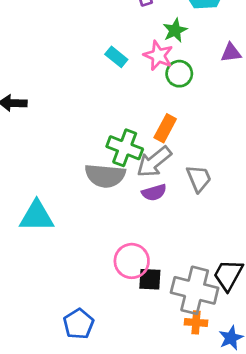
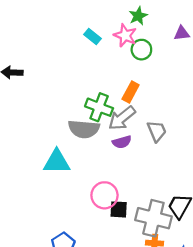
cyan triangle: (37, 216) -> (57, 162), moved

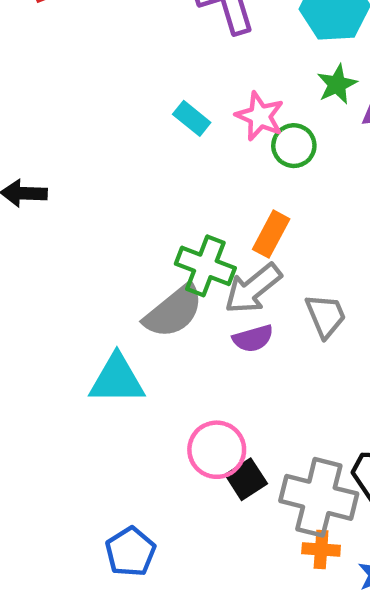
green star: (138, 16) -> (337, 84), moved
gray semicircle: (84, 129) -> (174, 311), turned -44
black square: (119, 209) -> (246, 479), turned -36

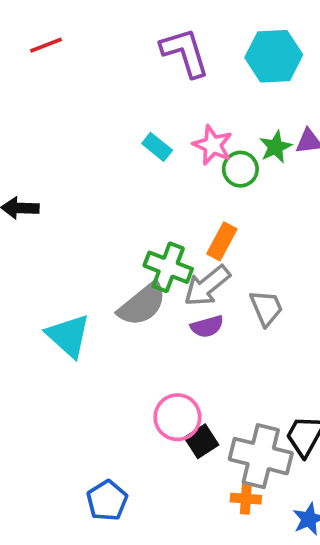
green star: (337, 84) -> (276, 147), moved
cyan triangle: (117, 379) -> (68, 336), moved, turned 42
orange cross: (321, 550) -> (246, 499), moved

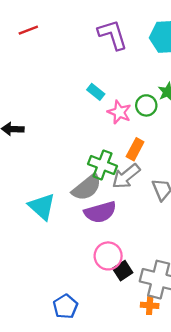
pink star: (213, 145) -> (119, 112), moved
purple semicircle: (207, 326) -> (100, 212), moved, size x1.6

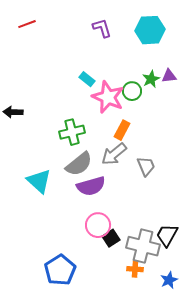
purple L-shape: (113, 35) -> (102, 28), size x0.7
pink star: (119, 112) -> (108, 97), size x1.5
green cross: (102, 165) -> (72, 132), moved, turned -35
blue pentagon: (65, 306) -> (60, 270), size x1.4

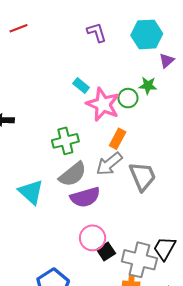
purple triangle: (169, 76) -> (167, 61), moved, turned -35
green star: (151, 79) -> (148, 86), turned 30
gray trapezoid: (146, 166) -> (143, 176), size x1.4

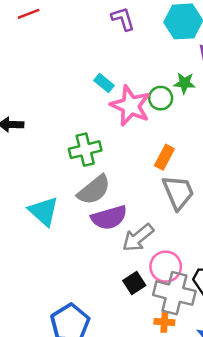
orange rectangle: (118, 139) -> (164, 157), moved
gray arrow: (109, 164) -> (138, 238), moved
pink circle: (93, 238) -> (166, 267), moved

